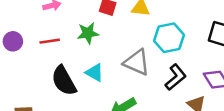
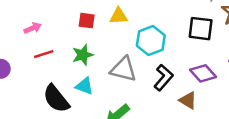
green star: (88, 33) -> (83, 55), moved
red line: (50, 41) -> (44, 54), moved

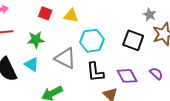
black L-shape: (163, 78) -> (95, 72), turned 120

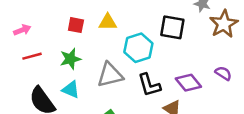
black square: (133, 40) -> (172, 27), moved
gray triangle: (65, 58) -> (110, 75), turned -30

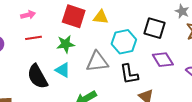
red square: (76, 25) -> (74, 16), size x1.6
purple diamond: (188, 83) -> (163, 60), moved

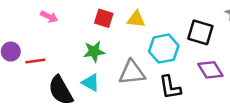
pink arrow: (28, 15) -> (49, 17), turned 40
red square: (74, 16) -> (104, 18), size x0.7
red line: (34, 38) -> (35, 61), moved

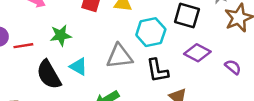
green star: (94, 52) -> (61, 35), moved
purple diamond: (210, 70) -> (197, 53), turned -30

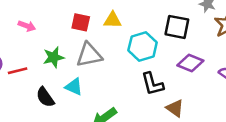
gray triangle: (119, 56) -> (89, 55), moved
black semicircle: (49, 75) -> (45, 97), size x0.7

